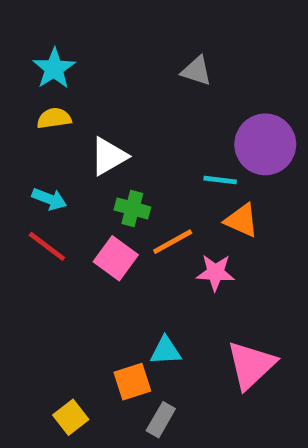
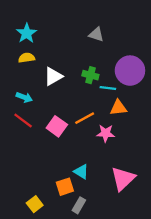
green cross: (132, 208) -> (90, 75), moved
orange triangle: (242, 220) -> (118, 108), turned -30
cyan triangle: (166, 351) -> (81, 172), turned 35

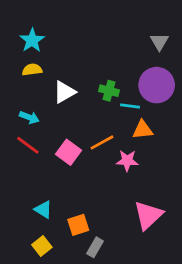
gray triangle: (96, 35) -> (159, 42), moved, turned 42
cyan triangle: (81, 172) -> (43, 210), moved

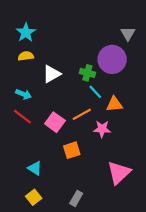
purple circle: (157, 85) -> (112, 59), moved
cyan line: (130, 106) -> (95, 92), moved, turned 40
orange square: (78, 225) -> (72, 150), moved

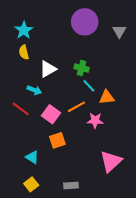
yellow semicircle: (26, 56) -> (24, 52), turned -96
purple circle: (112, 59) -> (85, 22), moved
cyan arrow: (24, 94) -> (34, 90), moved
orange square: (72, 150) -> (57, 140), moved
gray rectangle: (76, 198) -> (71, 185), turned 56

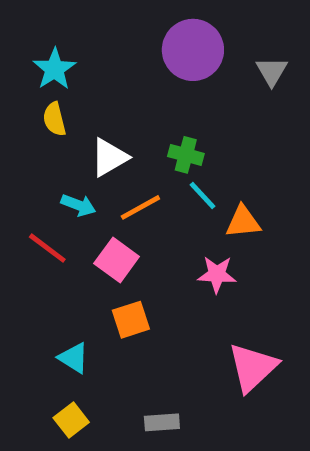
orange line: (76, 107) -> (140, 207), moved

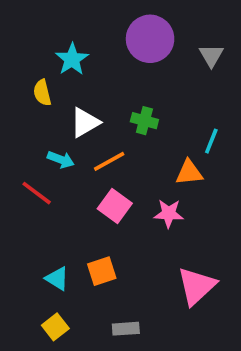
cyan star: (54, 69) -> (72, 59), moved
cyan line: (202, 196) -> (211, 141), moved, turned 65
pink square: (117, 260) -> (115, 206), moved
orange square: (131, 320) -> (102, 271), moved

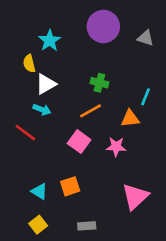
gray triangle: (211, 56) -> (146, 38), turned -42
white triangle: (85, 122) -> (46, 84), moved
orange line: (109, 161) -> (91, 111), moved

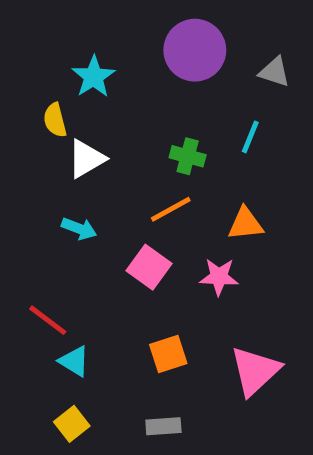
cyan line: (146, 97) -> (250, 137), moved
cyan arrow: (42, 110) -> (79, 229), moved
red line: (25, 133) -> (48, 320), moved
orange square: (70, 186) -> (168, 354), moved

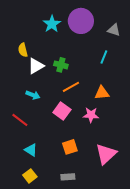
cyan star: (94, 77) -> (52, 24), moved
green cross: (188, 156) -> (61, 65), moved
red line: (48, 320) -> (20, 120), moved

